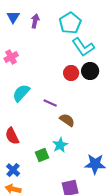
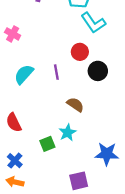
pink cross: (11, 57) -> (13, 34), turned -32
black circle: (90, 71) -> (98, 71), moved
purple line: (50, 103) -> (56, 72), moved, turned 56

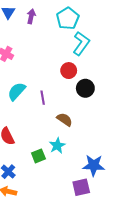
cyan L-shape: (93, 23) -> (81, 43), turned -110
purple line: (56, 72) -> (43, 98), moved
purple square: (79, 181) -> (81, 187), moved

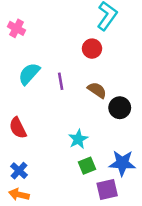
black circle: (85, 88) -> (120, 108), moved
brown semicircle: (65, 120) -> (97, 90), moved
green square: (38, 156) -> (87, 166), moved

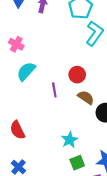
red circle: (92, 49) -> (77, 75), moved
cyan semicircle: (29, 74) -> (26, 71), moved

